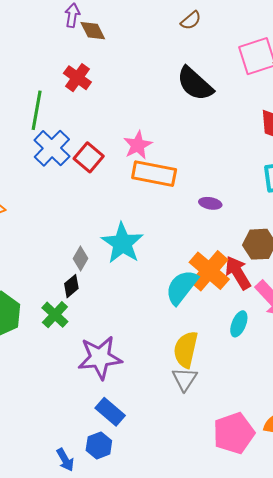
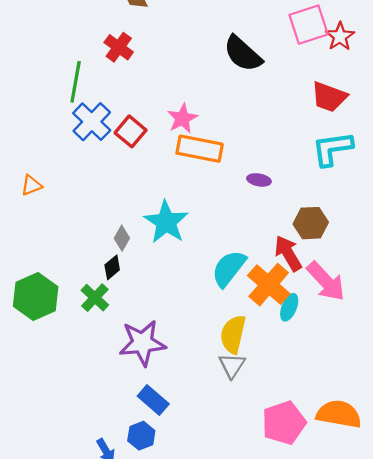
orange cross: (209, 271) -> (269, 285), moved

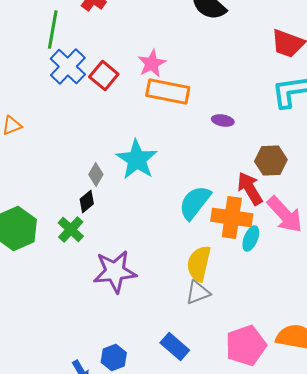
orange cross: (269, 285) -> (232, 218), turned -33
gray triangle: (232, 366) -> (198, 292), turned 36
blue rectangle: (153, 400) -> (175, 346), moved

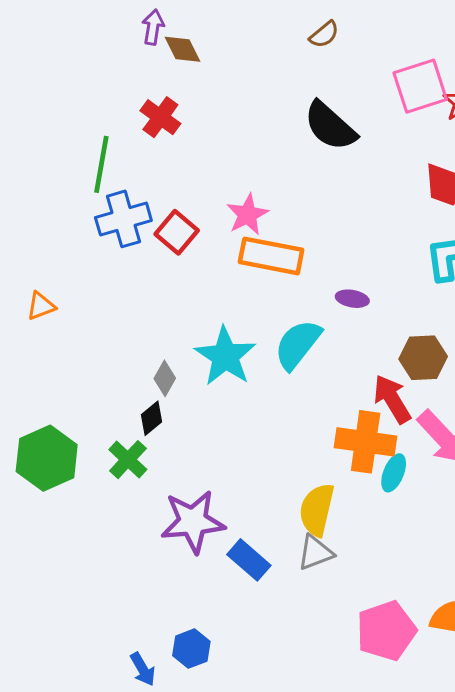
blue cross: (68, 66) -> (123, 219), turned 30
cyan semicircle: (195, 202) -> (298, 344), moved
blue rectangle: (175, 346) -> (249, 560), moved

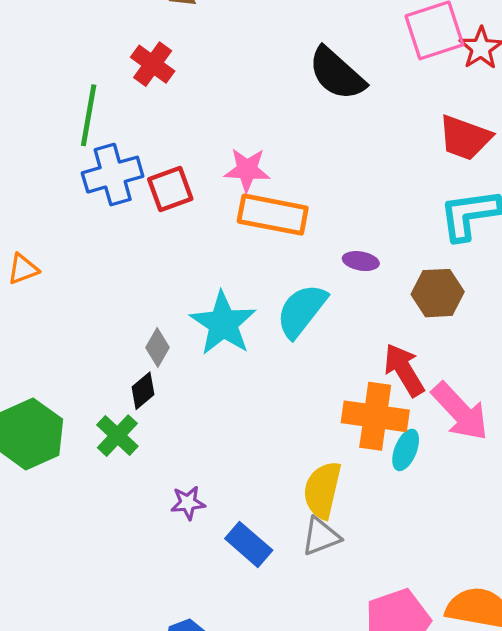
pink star: (247, 215) -> (247, 170), turned 30
red square: (177, 232) -> (170, 189), turned 30
brown hexagon: (423, 358) -> (438, 293), moved
purple star: (193, 522) -> (188, 503), size x0.5

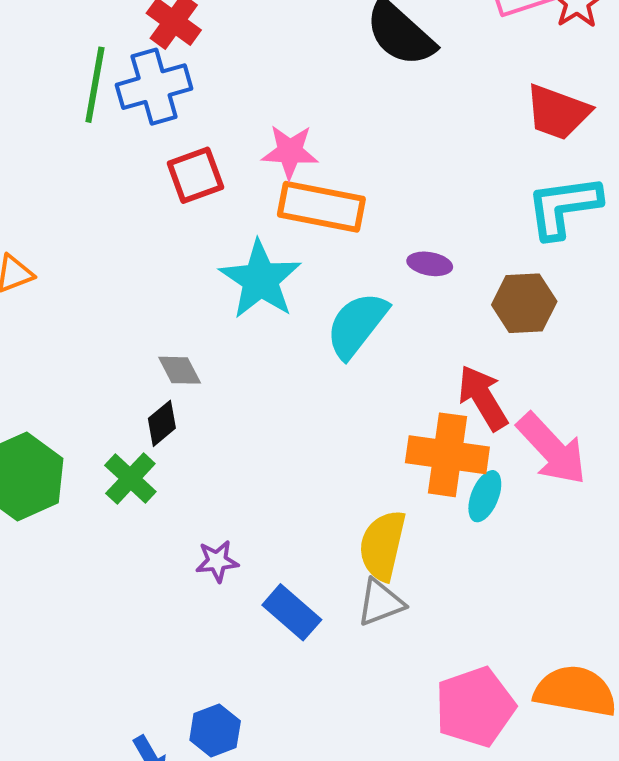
blue cross: (113, 175) -> (154, 87), moved
cyan star: (223, 323) -> (260, 280), moved
gray diamond: (157, 347) -> (180, 370), turned -57

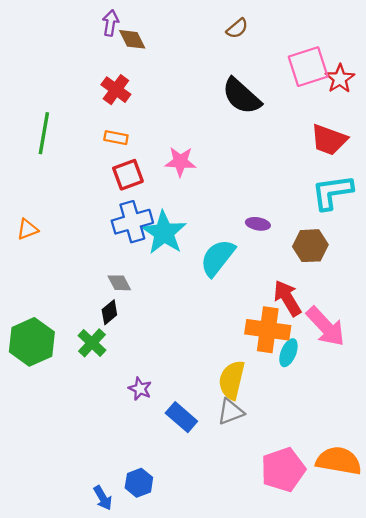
green line: (95, 85) -> (44, 133), moved
blue cross: (154, 87) -> (132, 222), moved
orange rectangle: (321, 207) -> (116, 138), moved, size x0.5
purple star: (217, 561) -> (140, 389), turned 30

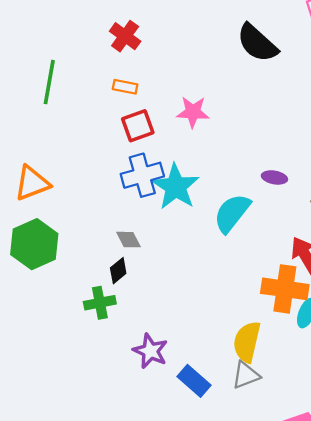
orange triangle: (27, 229) -> (32, 183), size x1.6
green hexagon: (32, 342) -> (34, 244), moved
green cross: (92, 343) -> (100, 303), turned 36
purple star: (140, 389) -> (150, 351), size x1.4

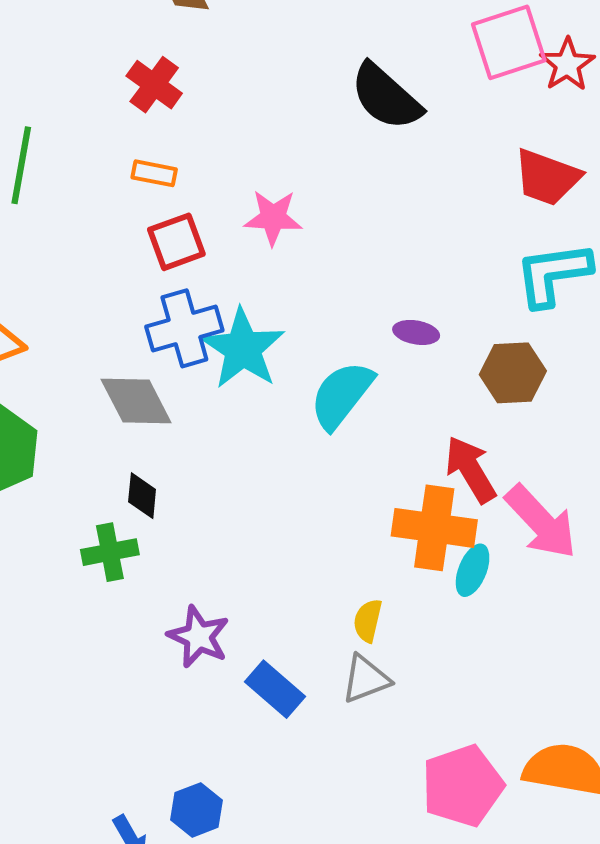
gray diamond: (129, 240) -> (136, 401), moved, size x1.6
black diamond: (118, 271) -> (142, 496), turned -45
yellow semicircle: (247, 342) -> (368, 621), size x0.6

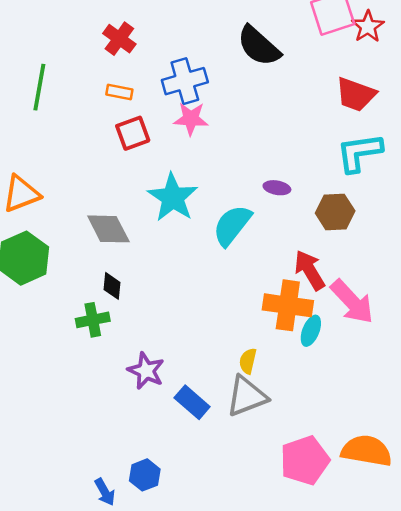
blue cross: (184, 328) -> (185, 81), moved
gray triangle: (366, 679) -> (247, 396), size x1.4

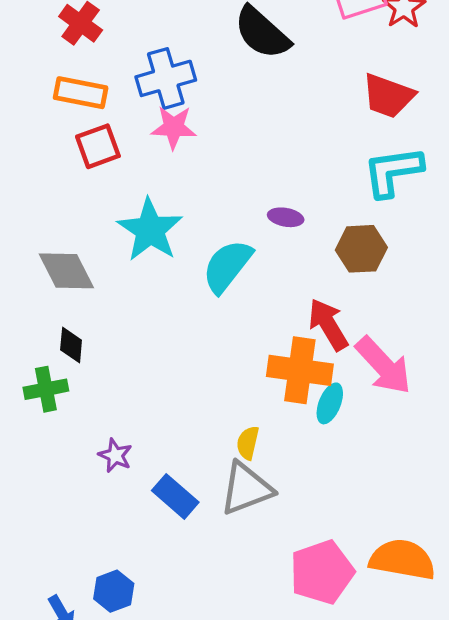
orange rectangle: (119, 92) -> (81, 93), size x1.5
purple star: (146, 371) -> (115, 455), size x0.7

